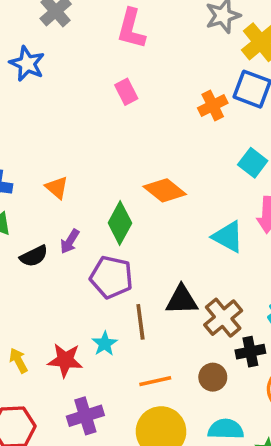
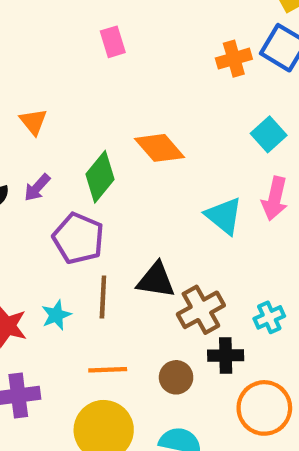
pink rectangle: (126, 92) -> (113, 42), moved

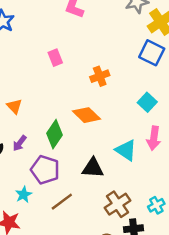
orange cross: (234, 59) -> (100, 76), moved
black triangle: (156, 280) -> (93, 168), moved
brown line: (103, 297) -> (62, 202), turned 55
cyan star: (56, 315) -> (24, 195), moved

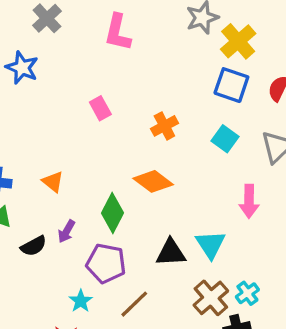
cyan square: (147, 102) -> (225, 139), moved
cyan triangle: (126, 150) -> (211, 244), moved, turned 30
cyan cross: (156, 205) -> (247, 293), moved

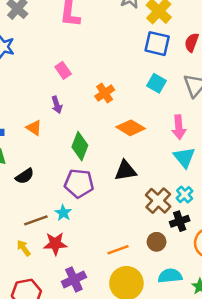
orange cross: (164, 126) -> (105, 93), moved
orange diamond: (153, 181) -> (131, 128), moved
purple arrow: (66, 231) -> (57, 105), moved, turned -42
cyan triangle: (211, 244) -> (184, 157), moved
brown line: (134, 304) -> (36, 220), moved, turned 30

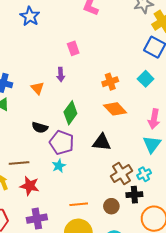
orange cross: (105, 93) -> (110, 82), moved
black semicircle: (25, 176) -> (40, 128), moved, turned 35
cyan star: (63, 213) -> (59, 166), moved

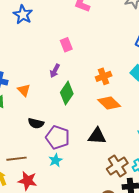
purple arrow: (61, 75) -> (55, 71), turned 32
orange triangle: (37, 88) -> (24, 90), moved
green diamond: (70, 113) -> (67, 93), moved

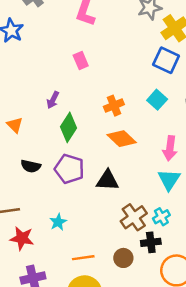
pink rectangle: (66, 45) -> (81, 61), moved
purple pentagon: (58, 137) -> (69, 169), moved
cyan star: (56, 160) -> (58, 222), moved

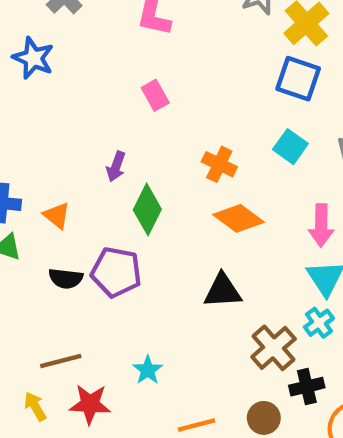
orange cross: (114, 106) -> (219, 164), turned -36
black semicircle: (31, 166) -> (66, 278), moved
purple pentagon: (69, 169) -> (116, 272), moved
cyan cross: (161, 217) -> (319, 323), moved

